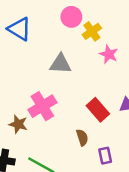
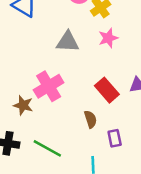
pink star: (109, 54) -> (108, 38), moved, turned 30

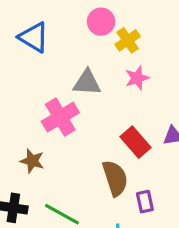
pink cross: (49, 86) -> (60, 117), moved
brown semicircle: (90, 119) -> (115, 178), size x1.6

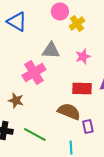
pink star: (137, 78) -> (83, 56), moved
red rectangle: (135, 142) -> (82, 88), turned -48
brown semicircle: (115, 178) -> (69, 112), turned -50

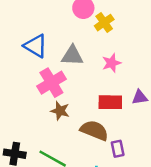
blue triangle: (17, 22) -> (36, 46), moved
brown star: (16, 100) -> (60, 111), moved

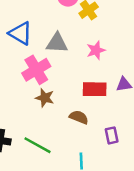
brown semicircle: (94, 130) -> (79, 117), size x0.7
purple rectangle: (118, 149) -> (112, 135), moved

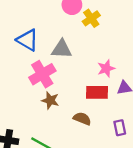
pink star: (96, 50) -> (106, 68), moved
purple rectangle: (112, 135) -> (120, 128), moved

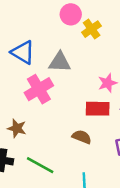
brown star: (50, 100) -> (17, 128), moved

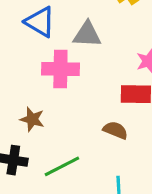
pink cross: (39, 89) -> (60, 69), turned 32
green line: (40, 165) -> (62, 166), turned -56

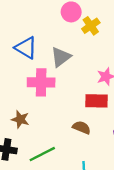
gray triangle: (87, 34) -> (61, 57), turned -40

